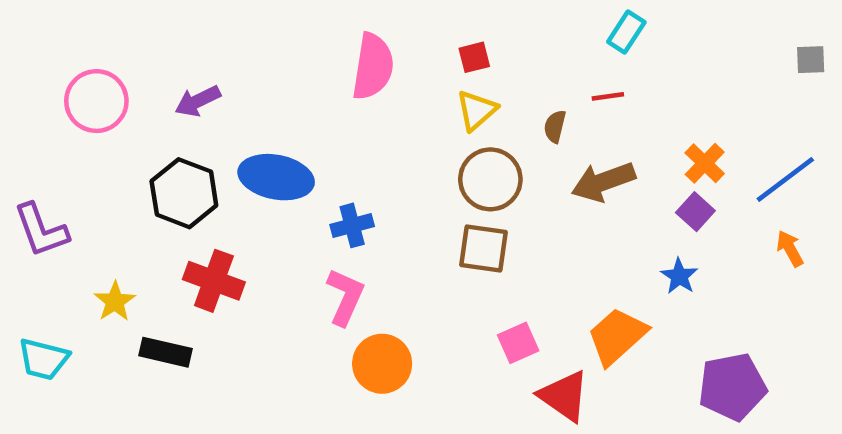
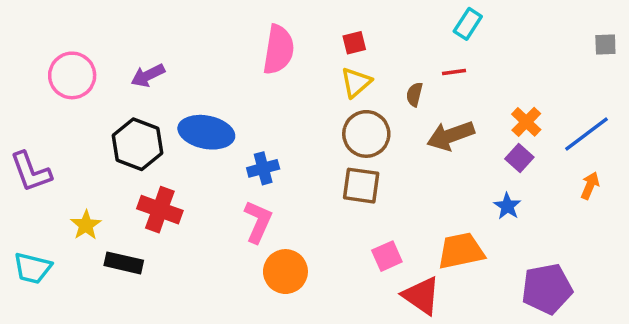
orange arrow: (790, 249) -> (590, 186), turned 52
orange trapezoid: (617, 336) -> (461, 251), turned 30

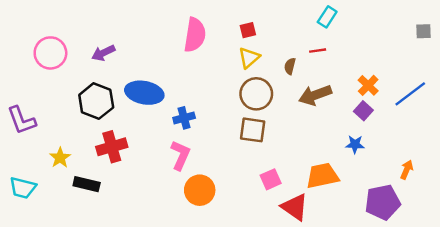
orange arrow: (590, 186) -> (407, 170), moved
blue star: (507, 206) -> (355, 144), turned -30
red cross: (160, 210) -> (112, 147), turned -36

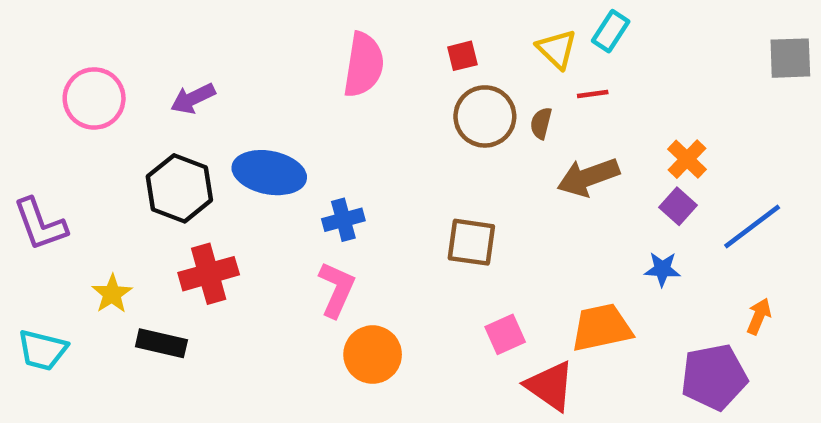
gray square: (424, 31) -> (790, 58), size x1.5
yellow triangle: (249, 58) -> (557, 49), moved, turned -35
brown circle: (256, 94) -> (485, 116), moved
blue line: (410, 94) -> (752, 227), moved

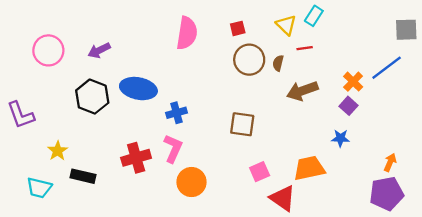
blue line: (752, 227) -> (387, 68), moved
red cross: (209, 274) -> (136, 158), moved
cyan trapezoid: (42, 350) -> (39, 188), moved
purple pentagon: (714, 377) -> (387, 194), moved

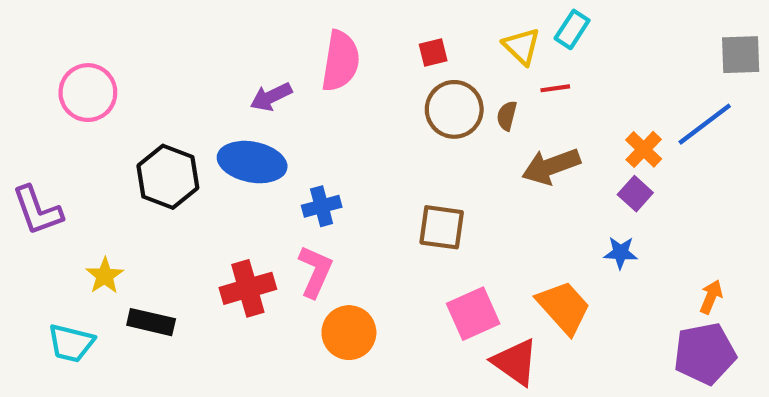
purple arrow: (99, 50) -> (271, 97), moved
orange trapezoid: (309, 168) -> (564, 307), turned 60
pink square: (260, 172) -> (473, 314), size x1.4

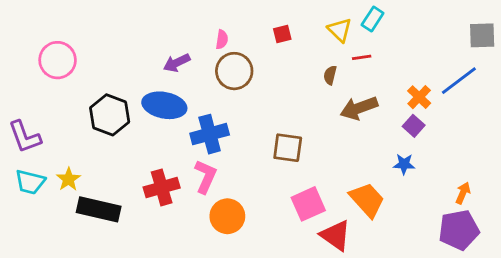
pink semicircle: (341, 61) -> (222, 40), size x0.5
brown circle: (454, 109) -> (234, 71), moved
blue cross: (322, 206) -> (210, 134), size x1.5
black rectangle: (151, 322) -> (99, 209), size x1.4
cyan trapezoid: (71, 343) -> (30, 182), moved

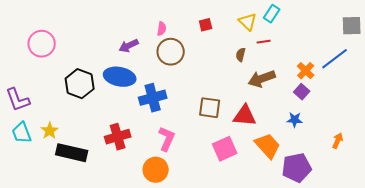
pink L-shape: (205, 177) -> (167, 139), moved
cyan trapezoid: (30, 182) -> (22, 133), turned 55
orange circle: (227, 216) -> (156, 170), moved
purple pentagon: (459, 230) -> (297, 168), moved
red triangle: (336, 235) -> (245, 116), moved, turned -30

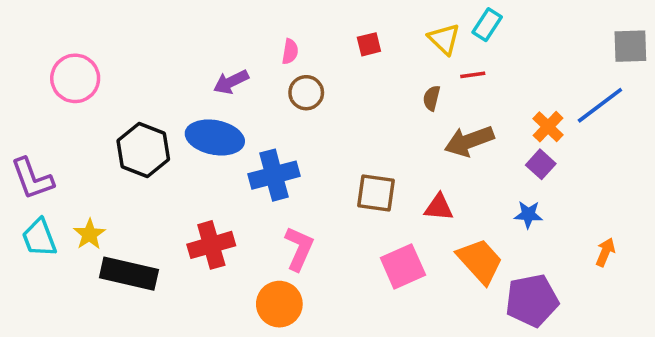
brown circle: (171, 52) -> (306, 93), size x0.7
red triangle: (245, 116) -> (439, 207), size x0.7

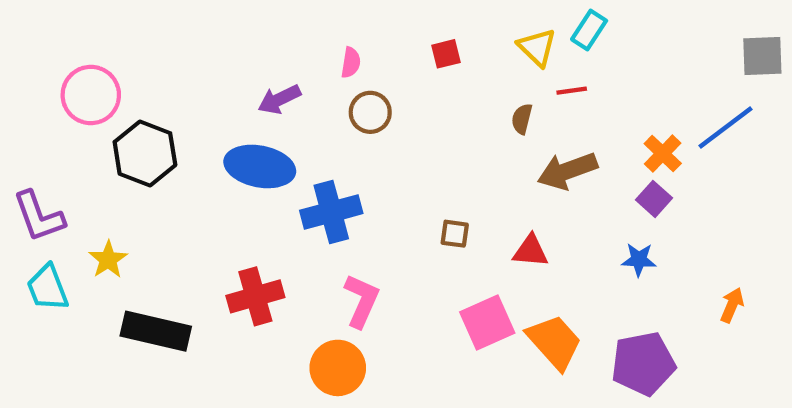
black hexagon: (143, 150) -> (145, 153), moved
brown square: (376, 193) -> (455, 234), size x0.6
yellow star: (89, 234) -> (108, 260), moved
orange trapezoid: (480, 261) -> (554, 342), moved

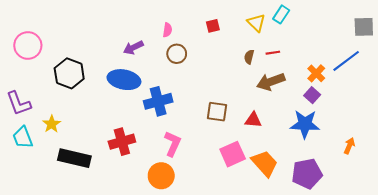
red line: (572, 91) -> (273, 53), moved
pink circle: (91, 95) -> (28, 45), moved
brown square: (455, 234) -> (217, 112), size x1.5
blue star: (639, 260) -> (305, 124), size x1.8

